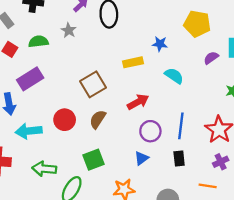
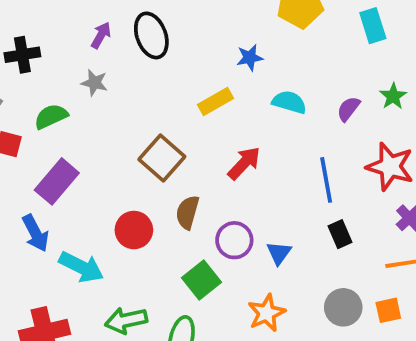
purple semicircle: (211, 58) -> (348, 109), moved
cyan arrow: (29, 131) -> (81, 267), turned -130
purple circle: (150, 131) -> (234, 240), moved

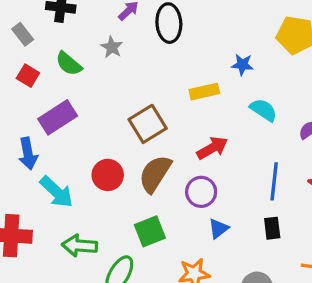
green semicircle: (51, 116) -> (69, 64), turned -132
brown semicircle: (187, 212) -> (155, 174), size x1.4
purple circle: (234, 240) -> (201, 192), moved

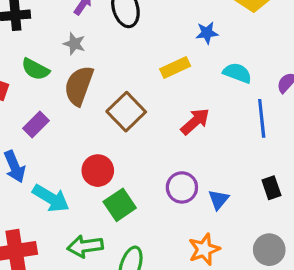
purple rectangle: (58, 117) -> (36, 124), size x0.7
brown semicircle: (155, 174) -> (79, 86), moved
blue line: (274, 181) -> (262, 118), moved
purple circle: (201, 192) -> (182, 187), moved
green square: (150, 231) -> (120, 205), moved

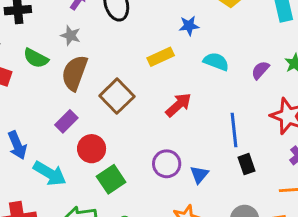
blue line: (262, 118) -> (234, 130), moved
purple rectangle: (36, 124) -> (66, 121), moved

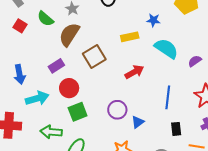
cyan semicircle: (216, 62) -> (166, 49), size x1.4
black rectangle: (247, 164) -> (176, 129), moved
cyan arrow: (50, 173) -> (37, 98), turned -60

